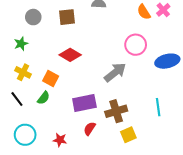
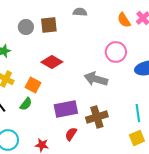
gray circle: (33, 17) -> (26, 27), moved
gray arrow: (115, 72) -> (96, 79), turned -125
yellow square: (128, 135) -> (137, 138), moved

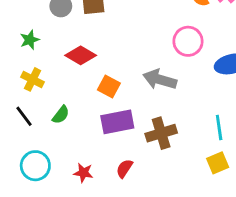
red diamond: (52, 62) -> (81, 55), moved
orange square: (33, 85) -> (109, 87), moved
red semicircle: (71, 134) -> (124, 168), moved

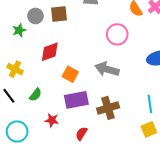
green star: (30, 40) -> (19, 30), moved
pink circle: (188, 41) -> (117, 34), moved
red diamond: (81, 55) -> (50, 52), turned -50
red star: (83, 173) -> (52, 120), moved

